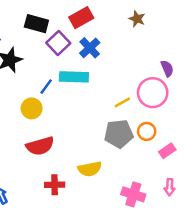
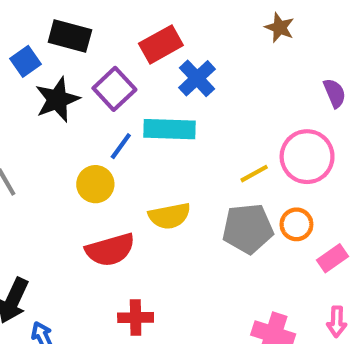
red rectangle: (81, 18) -> (161, 44), moved
black rectangle: (36, 24) -> (70, 36), moved
purple square: (58, 43) -> (114, 89), moved
purple semicircle: (167, 68) -> (335, 93), moved
yellow semicircle: (90, 169) -> (169, 216), moved

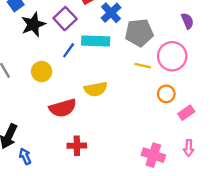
yellow line: (254, 174) -> (143, 66), turned 42
yellow circle: (95, 184) -> (42, 72), moved
gray pentagon: (248, 229) -> (139, 33), moved

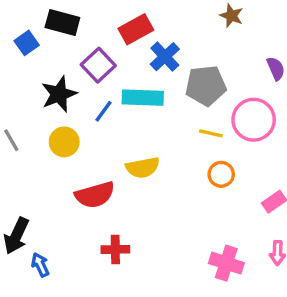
black star: (33, 24) -> (59, 94), moved
orange circle: (166, 94) -> (221, 174), moved

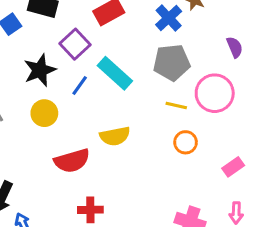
blue cross: (165, 57) -> (169, 18), moved
cyan rectangle: (143, 98) -> (115, 73), turned 40

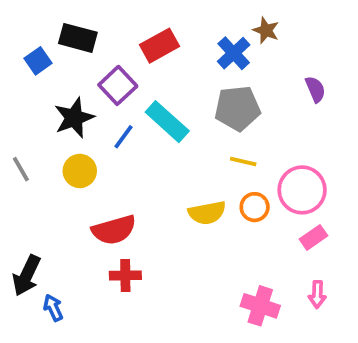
pink circle: (215, 93) -> (302, 190), moved
yellow semicircle: (115, 136) -> (207, 213), moved
red cross: (90, 210) -> (125, 275), moved

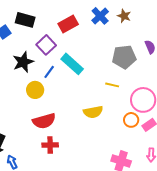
blue cross: (234, 53) -> (100, 16), moved
gray pentagon: (237, 108) -> (124, 57), moved
yellow circle: (80, 171) -> (35, 90), moved
orange circle: (255, 207) -> (131, 120), moved

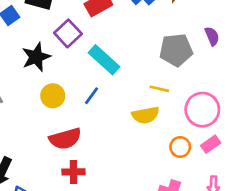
blue line: (49, 72) -> (92, 96), moved
yellow semicircle: (93, 112) -> (146, 115), moved
orange circle: (131, 120) -> (180, 147), moved

